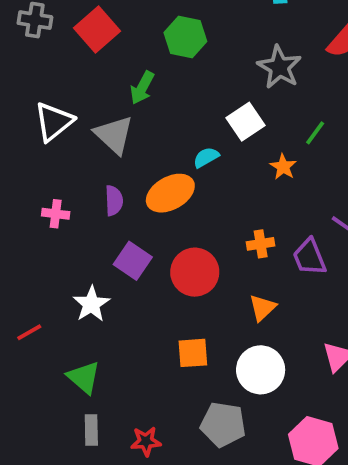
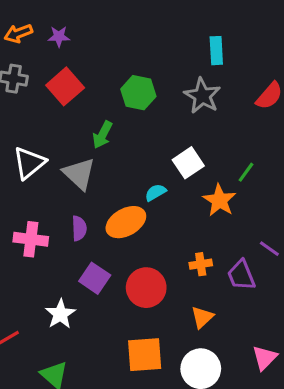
gray star: (279, 67) -> (202, 96), moved
orange star: (283, 167) -> (219, 200), size x1.5
pink cross: (56, 214) -> (31, 239), size x1.5
orange square: (193, 353) -> (145, 355), size x1.4

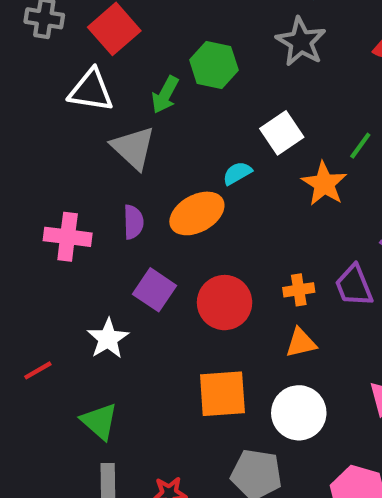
green hexagon: (138, 93) -> (214, 65), moved
white triangle: (29, 163) -> (91, 90), moved, turned 48
orange cross: (201, 264) -> (299, 290), moved
orange triangle: (202, 317) -> (301, 343), turned 30

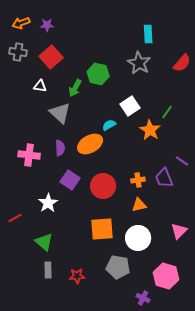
white triangle: (91, 90) -> (40, 86), size x0.6

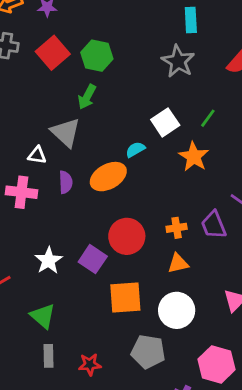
green hexagon: (98, 74) -> (97, 56), moved
white triangle: (40, 86) -> (37, 155), moved
green line: (167, 112) -> (208, 118), moved
purple square: (70, 180) -> (93, 259), moved

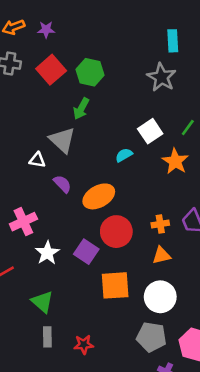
orange ellipse: (108, 177) -> (99, 196), moved
purple semicircle: (66, 182) -> (62, 184), turned -42
pink cross: (21, 192) -> (23, 222), moved, turned -32
gray pentagon: (148, 352) -> (151, 337), moved

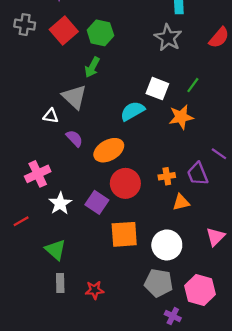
white square: (150, 131) -> (157, 89), turned -35
cyan semicircle: (124, 155) -> (132, 111), size x1.5
orange star: (175, 161) -> (181, 117), turned 30
orange triangle: (161, 255) -> (181, 202), moved

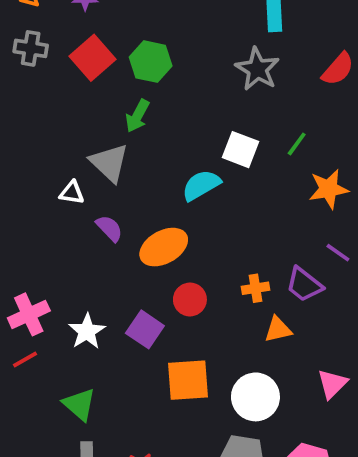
orange star: (181, 117) -> (329, 189), moved
pink cross: (38, 174) -> (29, 314), moved
purple trapezoid: (198, 174) -> (304, 285), turned -30
red circle: (125, 183) -> (190, 299), size x0.7

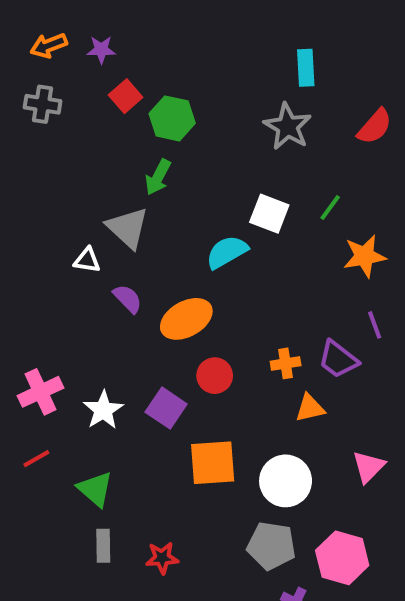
red square: (92, 58) -> (126, 96), moved, size x0.7
purple line: (338, 253) -> (375, 325), turned 35
red line: (25, 359) -> (36, 459), moved

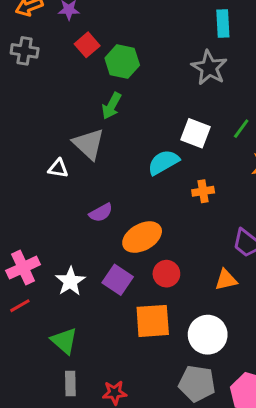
purple semicircle: (128, 299) -> (101, 213), moved, turned 105
orange ellipse: (186, 319) -> (142, 237), moved
orange cross: (286, 363) -> (203, 191), moved
red circle: (215, 376) -> (166, 274), moved
red line: (36, 459) -> (20, 306), moved

